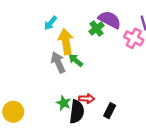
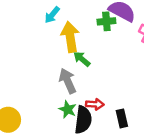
green cross: (96, 28) -> (106, 21), turned 32
gray arrow: (58, 62) -> (68, 81), moved
black rectangle: (110, 111) -> (122, 118), turned -40

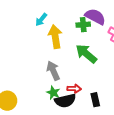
green arrow: (82, 59) -> (86, 54), moved, size x1.6
black semicircle: (83, 120) -> (65, 101), turned 70

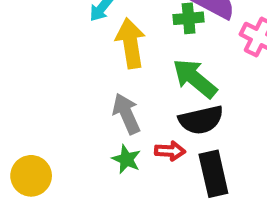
black rectangle: (95, 100) -> (213, 174), size x1.5
black semicircle: (65, 101) -> (201, 120), moved

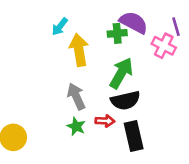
green arrow: (195, 78) -> (121, 73), turned 80

